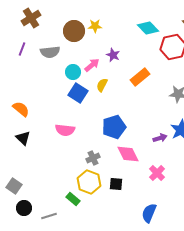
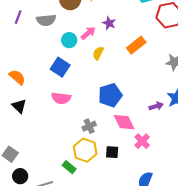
blue square: (78, 93) -> (60, 67), moved
pink cross: (157, 173) -> (142, 141), moved

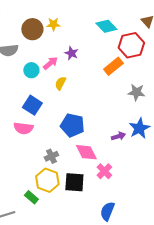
orange rectangle: (136, 45) -> (113, 66), moved
blue square: (60, 67) -> (32, 105), moved
blue pentagon: (110, 95) -> (72, 125), turned 30
black square: (112, 152) -> (74, 182), size x1.5

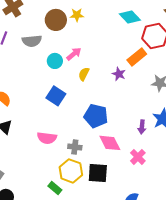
purple star: (71, 53) -> (119, 74), moved
pink semicircle: (23, 128) -> (47, 138), moved
purple arrow: (118, 136) -> (142, 127), turned 112
gray cross: (51, 156) -> (75, 147), turned 32
pink cross: (104, 171) -> (138, 157), moved

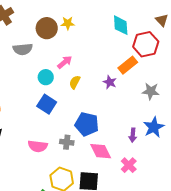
cyan diamond: (130, 17) -> (121, 25), turned 40
cyan circle: (55, 61) -> (46, 77), moved
gray cross: (75, 147) -> (67, 142), moved

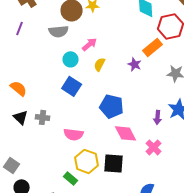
gray semicircle: (23, 49) -> (59, 31), moved
gray cross: (67, 142) -> (43, 117), moved
pink semicircle: (38, 146) -> (74, 134), moved

